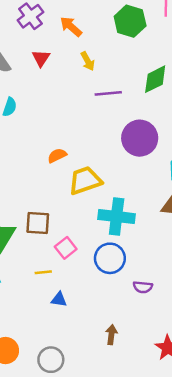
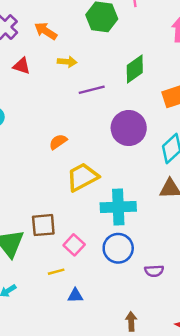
red triangle: (41, 58) -> (22, 66), turned -36
yellow arrow: (88, 61) -> (67, 62), turned -48
orange semicircle: (57, 156) -> (58, 142), moved

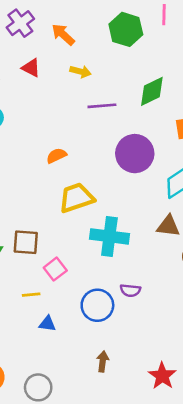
blue circle: (118, 248) -> (97, 305), moved
purple semicircle: (154, 271) -> (130, 290), moved

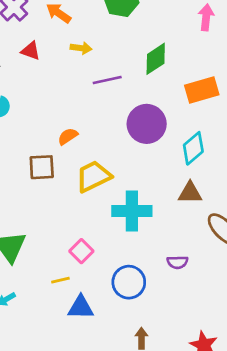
brown square: (26, 242) -> (42, 167), moved
purple semicircle: (130, 290) -> (177, 262), moved
blue triangle: (47, 324) -> (81, 307), size x1.5

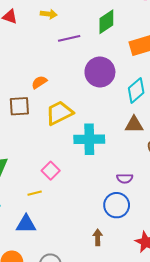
blue circle: (129, 282) -> (117, 205), moved
blue triangle: (81, 307) -> (26, 224), moved

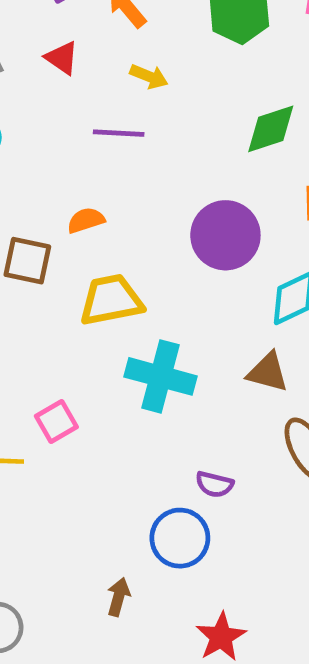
purple line: (69, 38) -> (119, 133), moved

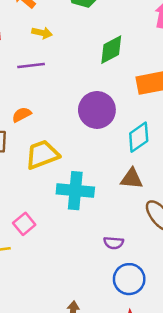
blue circle: (180, 538) -> (129, 279), moved

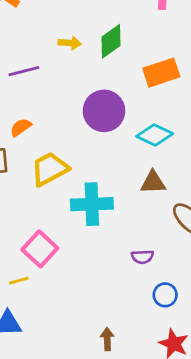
yellow arrow: (42, 33) -> (70, 43), moved
cyan diamond: (139, 137) -> (155, 135), turned 68
pink square: (24, 224) -> (40, 249), size x1.4
blue circle: (129, 279) -> (165, 295), size x0.7

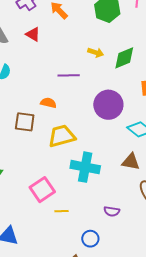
purple line: (24, 71) -> (69, 75), moved
orange semicircle: (21, 127) -> (48, 103), turned 35
yellow line: (19, 281) -> (62, 211), moved
blue circle: (165, 295) -> (90, 239), moved

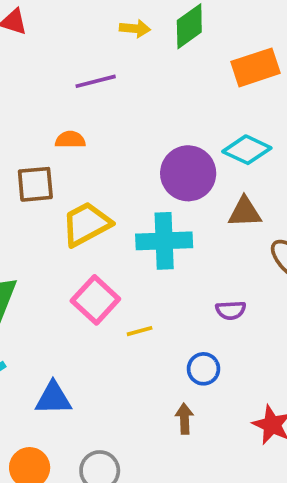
purple circle: (108, 105) -> (188, 173), moved
yellow trapezoid: (62, 136) -> (86, 224), moved

